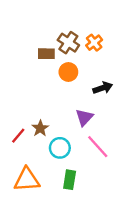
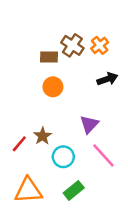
orange circle: (68, 72) -> (53, 87), moved
black arrow: (103, 88) -> (107, 79), moved
green rectangle: (70, 180) -> (74, 190), turned 42

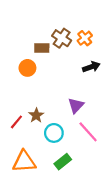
orange circle: (53, 87) -> (27, 68), moved

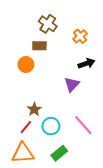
brown cross: (62, 38) -> (48, 24), moved
purple triangle: (76, 105) -> (72, 84), moved
red line: (16, 122) -> (26, 127), moved

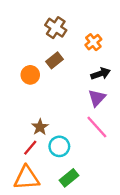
brown rectangle: (39, 46) -> (54, 60), moved, turned -40
purple triangle: (72, 84) -> (97, 98), moved
pink line: (83, 125) -> (97, 127), moved

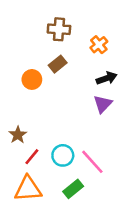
brown cross: (56, 28) -> (59, 29), turned -30
brown star: (40, 127) -> (18, 135), moved
pink line: (97, 127) -> (92, 162), moved

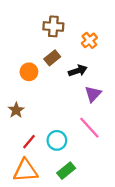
black arrow: (107, 78) -> (78, 71), moved
brown star: (18, 135) -> (16, 110), moved
pink line: (92, 162) -> (89, 128), moved

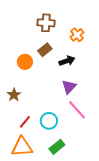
purple triangle: (93, 94) -> (69, 87), moved

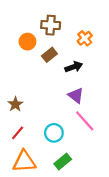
orange circle: (25, 62) -> (27, 42), moved
purple triangle: (69, 87) -> (76, 95), turned -35
red line: (25, 122) -> (18, 133), moved

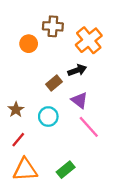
orange cross: (85, 38) -> (89, 40), size x1.6
brown rectangle: (49, 55) -> (54, 83), moved
cyan circle: (54, 133) -> (48, 117), moved

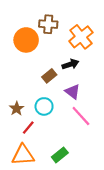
orange circle: (29, 44) -> (26, 40), size x1.5
brown star: (16, 110) -> (17, 109), moved
red line: (18, 140) -> (28, 128), moved

